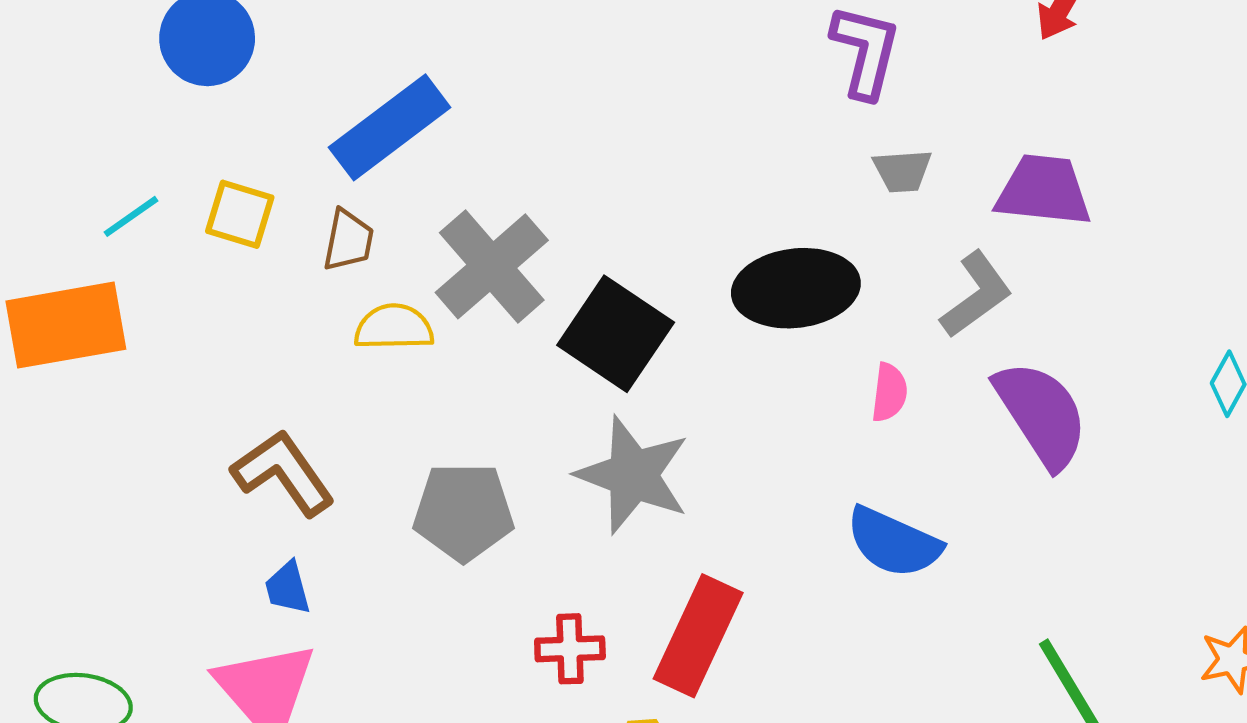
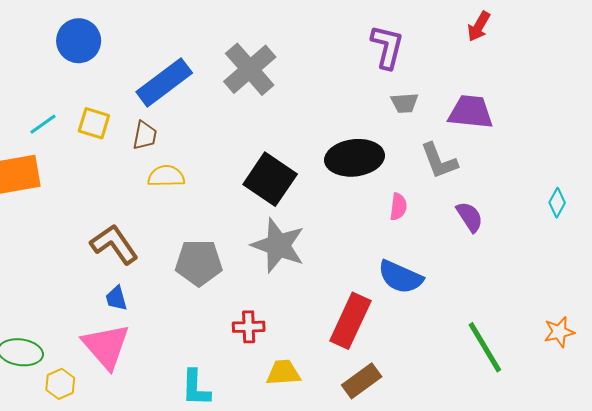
gray cross: (492, 266) -> (250, 69), moved
gray L-shape: (976, 295) -> (439, 161), turned 105
purple semicircle: (1041, 414) -> (470, 217), size x0.6
red rectangle: (698, 636) -> (350, 321), moved

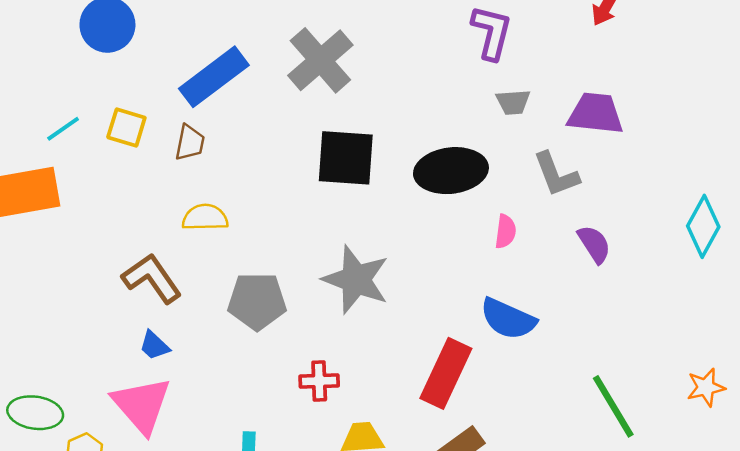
yellow semicircle: (166, 176) -> (205, 217), moved
black square: (270, 179) -> (346, 158), moved, turned -30
cyan diamond: (557, 203) -> (703, 226), size x1.6
blue trapezoid: (116, 298) -> (154, 346), turned -32

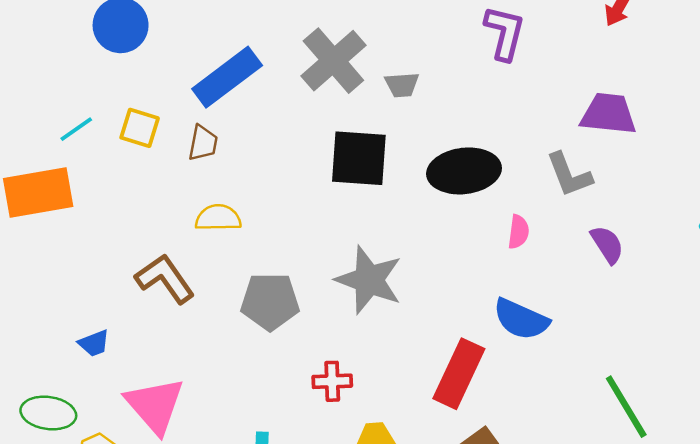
gray trapezoid: (513, 102) -> (402, 85), moved
blue trapezoid: (154, 346) -> (94, 343), moved, turned -64

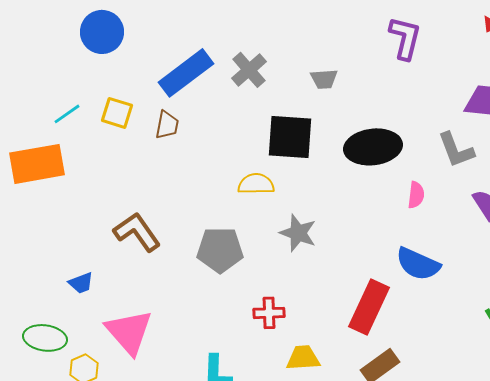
gray cross: (333, 61) -> (249, 70), moved, size x0.7
yellow semicircle: (218, 218) -> (256, 184), moved
gray star: (369, 280) -> (298, 233), size x0.7

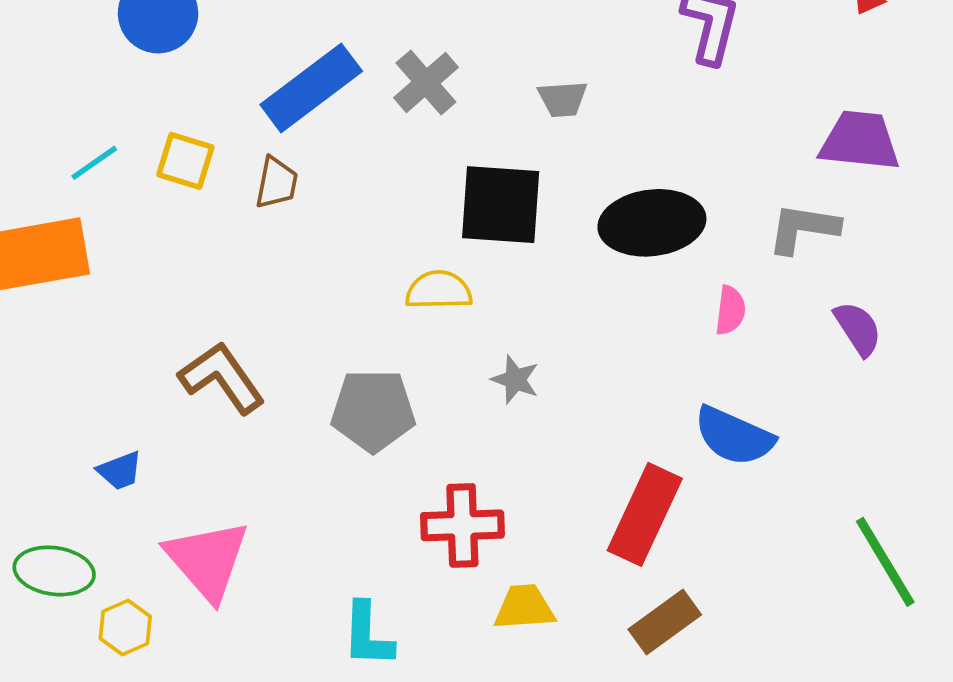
gray L-shape: (456, 150) -> (803, 228), turned 120
gray star: (298, 233) -> (515, 380), size x0.7
red cross: (269, 313) -> (462, 525), size x1.4

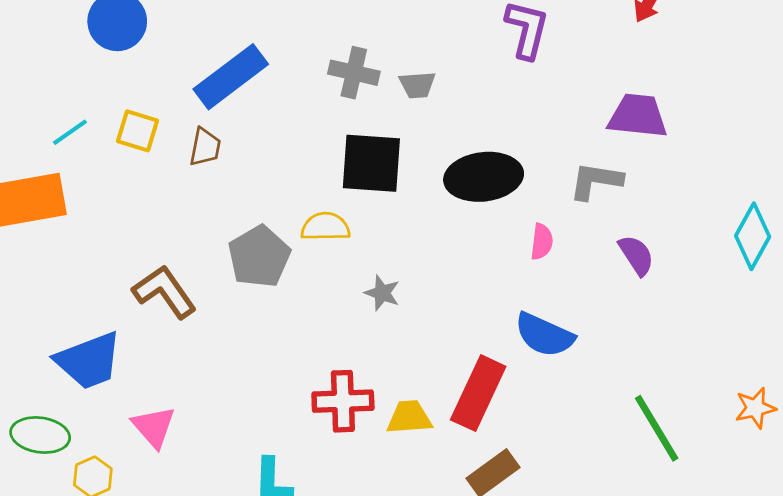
gray cross: (426, 83) -> (354, 73), moved, turned -36
gray pentagon: (373, 411) -> (259, 257), moved, turned -30
blue trapezoid: (120, 471) -> (89, 361), size x2.0
pink triangle: (207, 560) -> (154, 427), size x0.7
yellow trapezoid: (524, 607) -> (409, 417), moved

